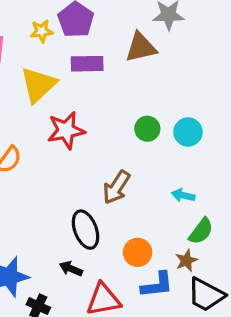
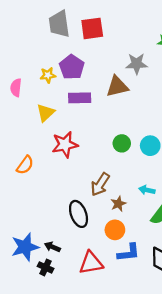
yellow triangle: (38, 85) -> (46, 113), size x0.7
brown star: (186, 260) -> (118, 204), moved
black arrow: (71, 269) -> (52, 247), moved

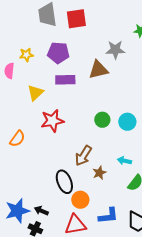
purple pentagon: (72, 67) -> (58, 53), turned -30
yellow star: (48, 75) -> (26, 55), moved
orange circle: (115, 230) -> (80, 200), moved

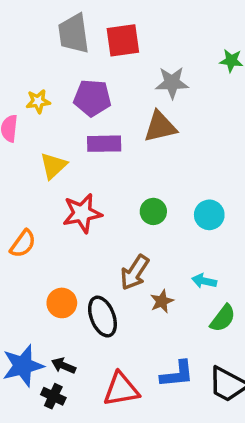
gray star: (115, 50) -> (172, 83), moved
green circle: (102, 120) -> (153, 211), moved
orange circle: (80, 200) -> (62, 303), moved

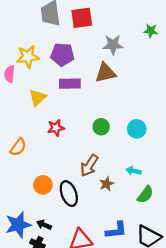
yellow star: (38, 101) -> (28, 57), size x1.5
red star: (82, 213) -> (56, 128), size x0.7

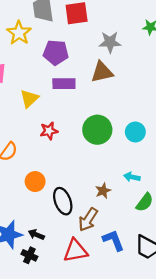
yellow star: (28, 57) -> (19, 33), moved, turned -30
green circle: (101, 127) -> (97, 130), size x1.6
brown arrow: (89, 166) -> (88, 220), moved
orange circle: (43, 185) -> (35, 182), moved
blue L-shape: (116, 230) -> (113, 240), turned -105

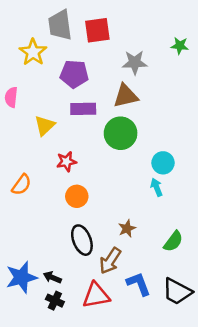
green circle: (97, 130) -> (121, 133), moved
cyan arrow: (132, 177) -> (157, 187), moved, turned 56
orange circle: (35, 182) -> (77, 196), moved
black cross: (29, 255) -> (55, 301), moved

